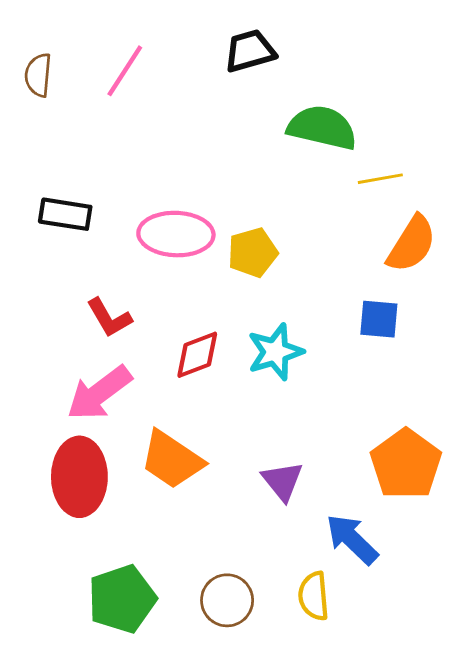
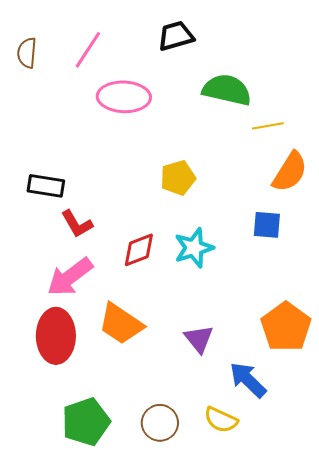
black rectangle: (65, 214) -> (46, 186), moved
pink ellipse: (176, 234) -> (124, 97), moved
yellow semicircle: (314, 596) -> (221, 420), turned -60

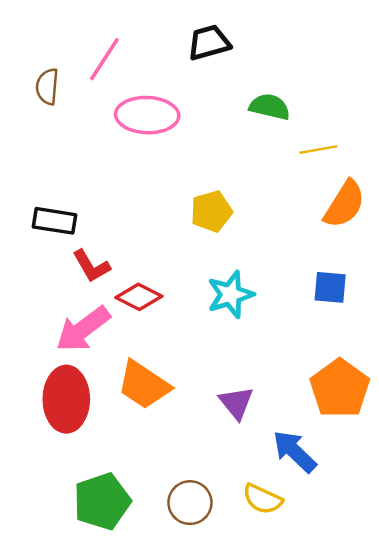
brown semicircle: (27, 53) -> (47, 87), moved
green semicircle: (227, 90) -> (270, 107), size x0.7
blue square: (267, 225) -> (330, 287), moved
red diamond: (139, 250) -> (139, 297), moved, turned 48

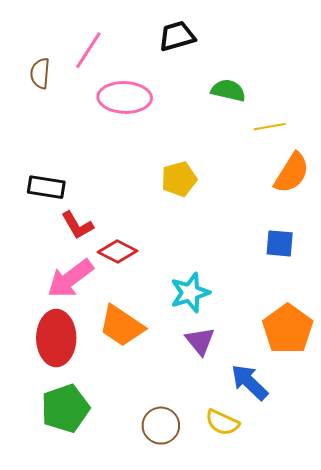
cyan star: (230, 295) -> (190, 293), moved
green pentagon: (102, 501) -> (65, 408), moved

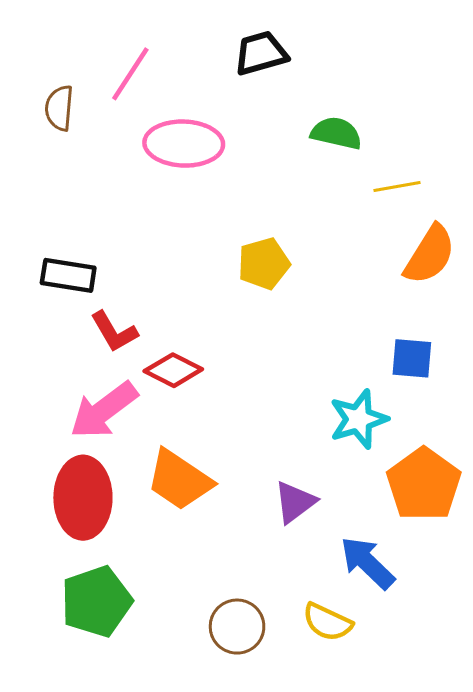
cyan star: (190, 293) -> (359, 419), moved
purple triangle: (200, 341) -> (295, 502), turned 32

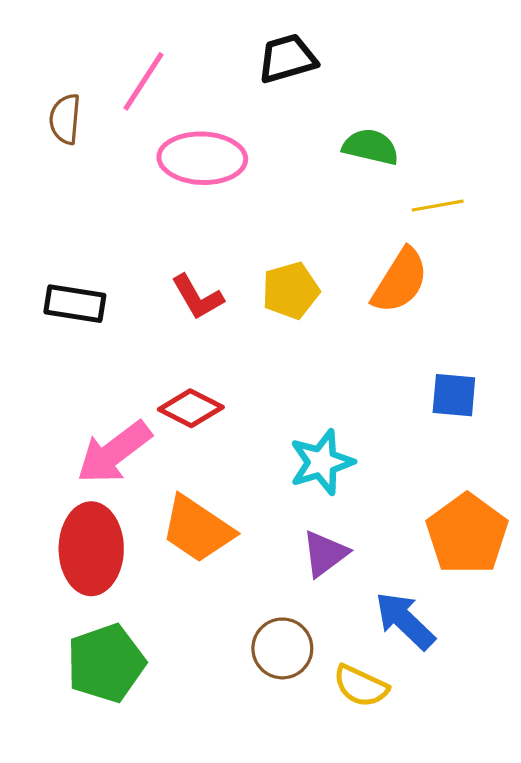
orange semicircle: (430, 255) -> (400, 281), moved
red L-shape: (114, 332) -> (197, 297), moved
cyan star: (359, 419) -> (322, 462), moved
brown circle: (237, 627) -> (282, 648), moved

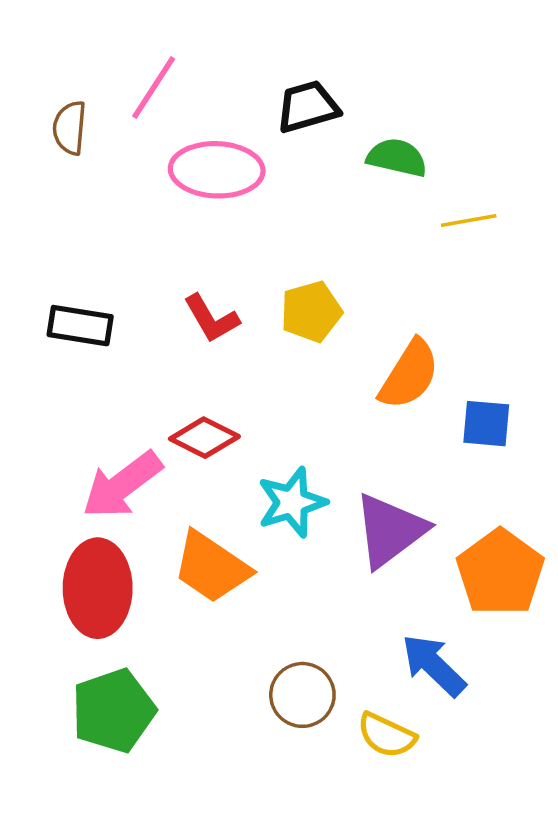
black trapezoid: (287, 59) -> (308, 107), moved
orange semicircle: (400, 281) -> (409, 375), moved
cyan star: (322, 462) -> (292, 502), moved
purple triangle: (325, 554) -> (390, 530), moved, size x1.5

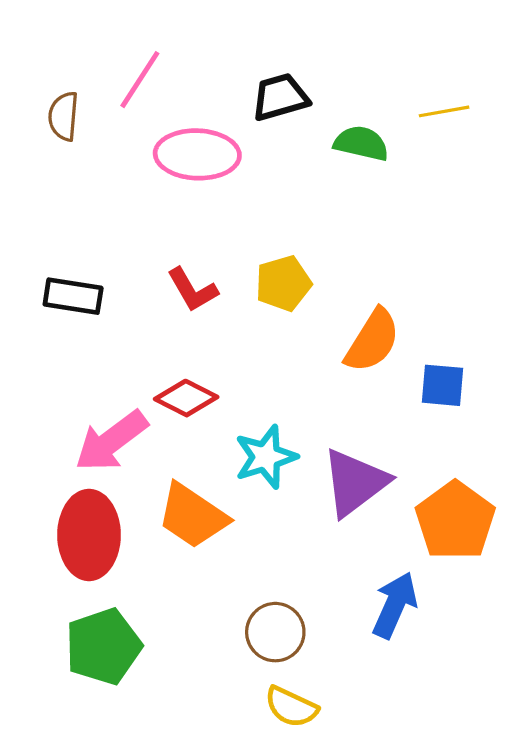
yellow line: (469, 221) -> (444, 111), moved
blue arrow: (434, 665) -> (395, 605), turned 70
yellow semicircle: (386, 735) -> (291, 707), moved

